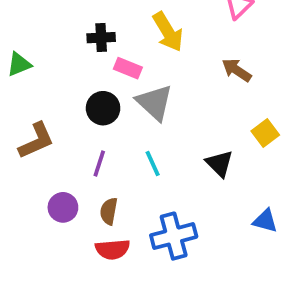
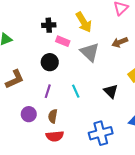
brown arrow: (237, 70) -> (120, 42), turned -56
gray triangle: (155, 102) -> (90, 52), moved
blue cross: (174, 236) -> (101, 133), moved

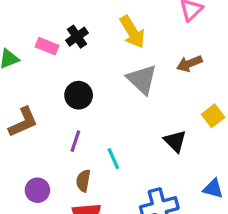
black cross: (49, 25) -> (77, 37), turned -32
pink rectangle: (63, 41) -> (47, 46), moved
cyan line: (76, 91) -> (113, 159), moved
purple circle: (29, 114) -> (37, 190), moved

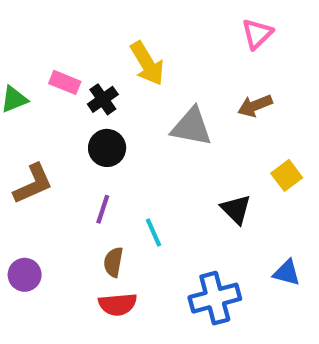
yellow arrow: (132, 32) -> (147, 63), moved
black cross: (77, 37) -> (103, 99), moved
gray triangle: (142, 79) -> (192, 127), turned -32
purple circle: (37, 190) -> (25, 275), moved

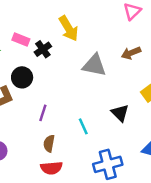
black circle: (107, 148) -> (22, 77), moved
cyan line: (154, 233) -> (83, 126), moved

